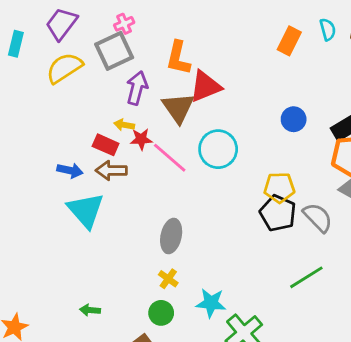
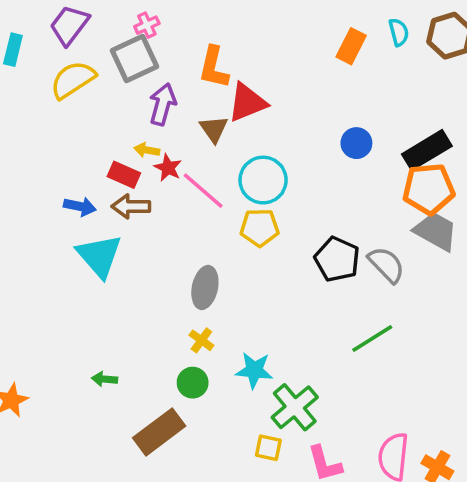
brown triangle: (178, 108) -> (214, 129), size x0.7
red star: (141, 139) -> (168, 168), turned 30
yellow pentagon: (279, 188) -> (260, 228), moved

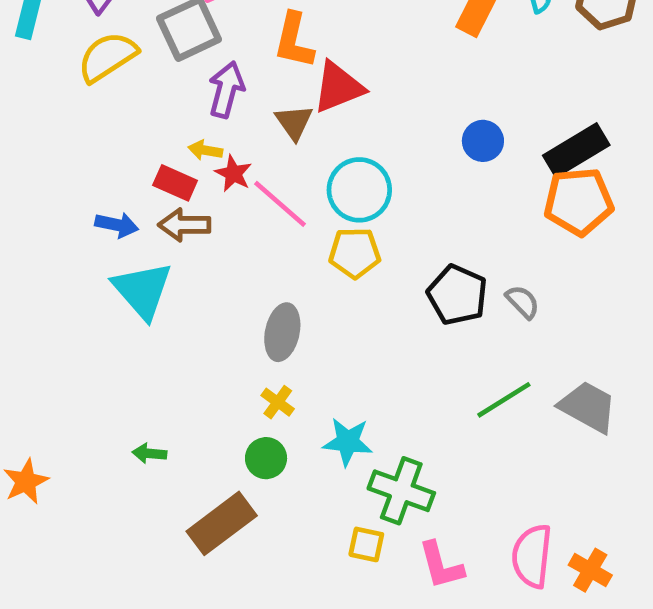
gray trapezoid: (436, 231) -> (588, 407), moved
gray semicircle: (386, 265) -> (523, 302), size x0.7
green cross: (295, 407) -> (401, 491), turned -30

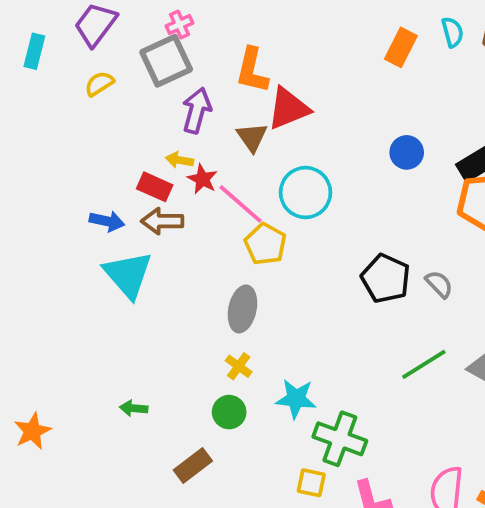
yellow semicircle: (107, 57) -> (99, 84), size x0.6
yellow pentagon: (355, 253) -> (265, 244), moved, turned 30
brown rectangle: (222, 523) -> (193, 466), size x0.7

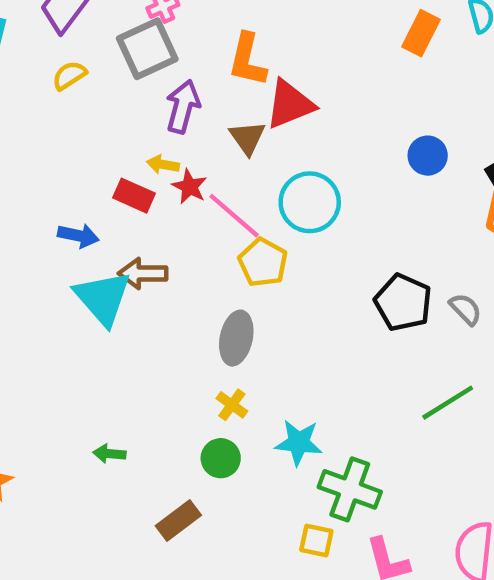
brown arrow: (162, 221) -> (143, 273), moved

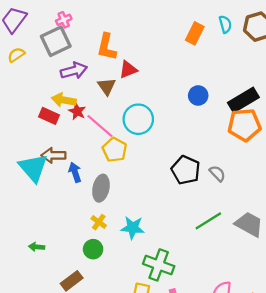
red triangle: (290, 104) -> (128, 69), size x0.7
purple arrow: (183, 107) -> (74, 71), turned 60
yellow arrow: (163, 164) -> (64, 100), size x1.5
blue arrow: (78, 236) -> (75, 172), moved, turned -120
cyan star: (299, 443) -> (133, 228), moved

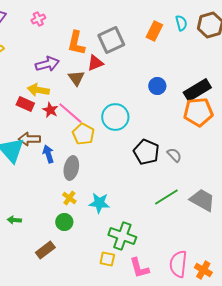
gray square: (56, 41) -> (111, 40), moved
red star: (77, 111) -> (50, 110), moved
cyan circle: (138, 119) -> (115, 117), moved

